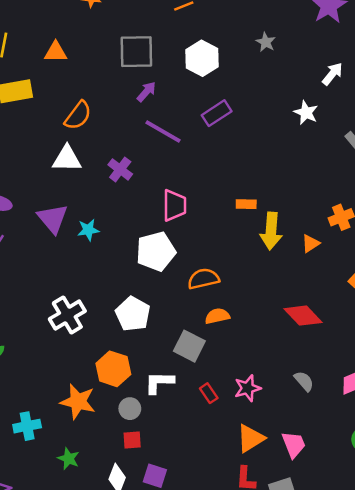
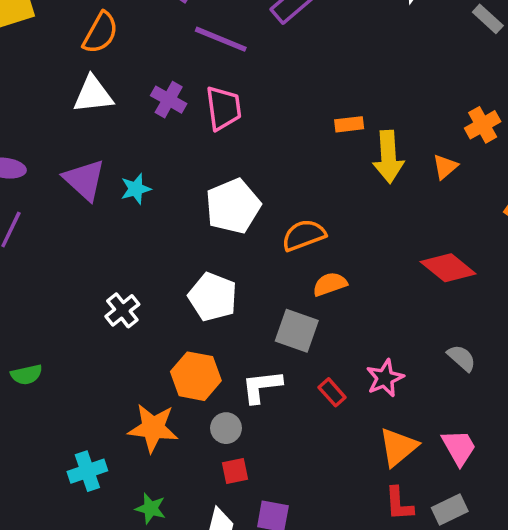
pink trapezoid: (174, 205) -> (223, 108), moved
white cross: (67, 315) -> (122, 310), size x0.7

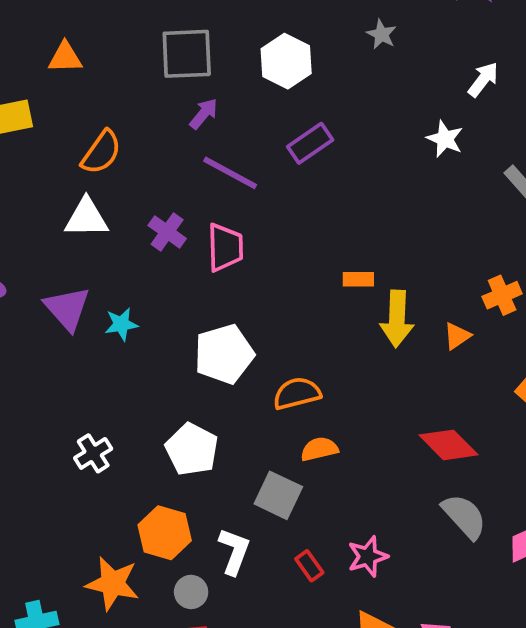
gray semicircle: (462, 358) -> (464, 516), moved, size x1.5
white L-shape: (262, 386) -> (234, 551), turned 111

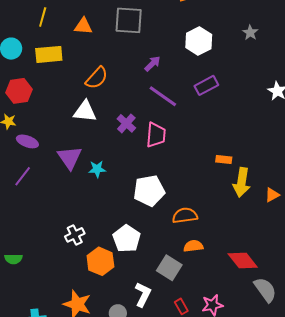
gray square: (187, 54) -> (129, 20), moved
red diamond: (448, 445) -> (243, 261), moved
orange hexagon: (165, 533) -> (100, 261), moved

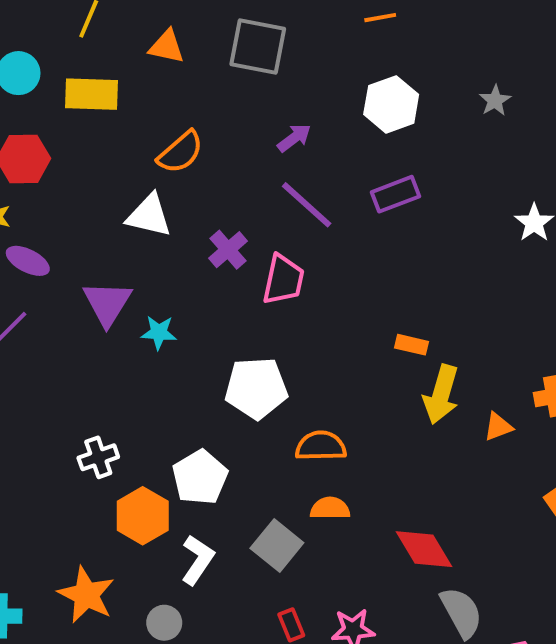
white L-shape: (143, 294) -> (198, 560), moved

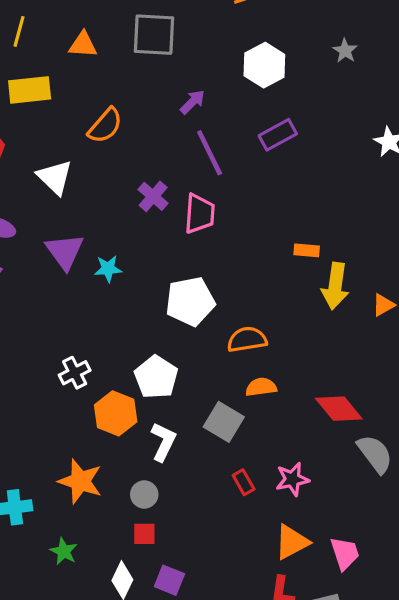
purple line: (307, 205) -> (210, 153), turned 30
white triangle: (149, 215) -> (55, 177), moved, turned 39

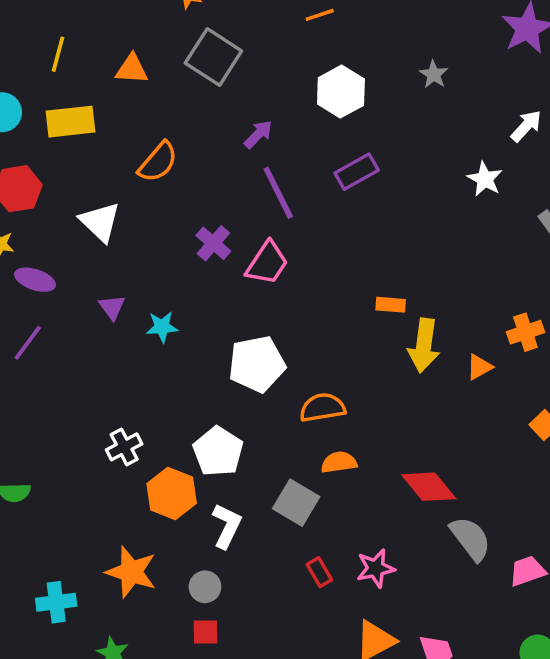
gray square: (154, 35) -> (213, 57), turned 30
pink trapezoid: (200, 214) -> (267, 263), turned 30
purple triangle: (65, 251) -> (112, 307), size x0.6

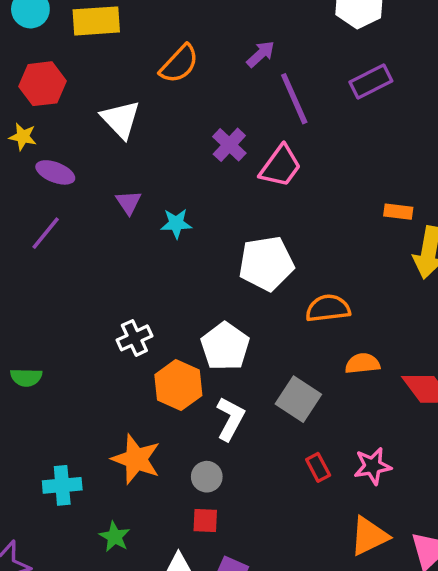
purple arrow: (258, 134) -> (261, 54), moved
orange semicircle: (339, 462) -> (363, 363), moved

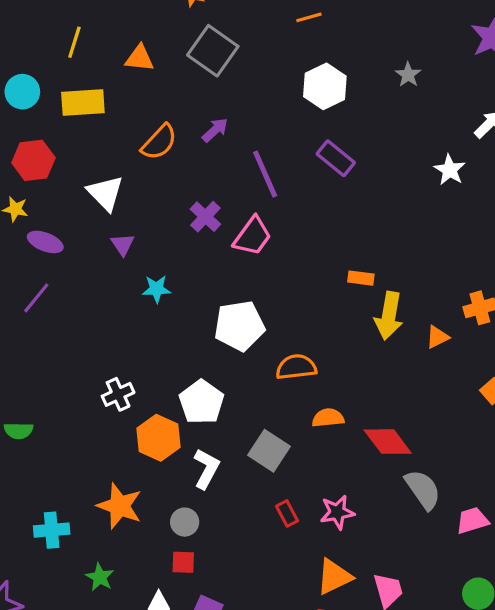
purple arrow: (261, 54) -> (215, 130), moved
purple rectangle: (371, 81) -> (336, 158), turned 66
purple triangle: (129, 202) -> (123, 244), moved

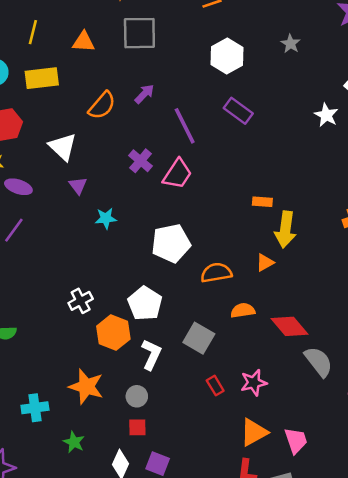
gray square: (213, 51) -> (139, 33), turned -33
orange triangle: (437, 337) -> (265, 263), moved

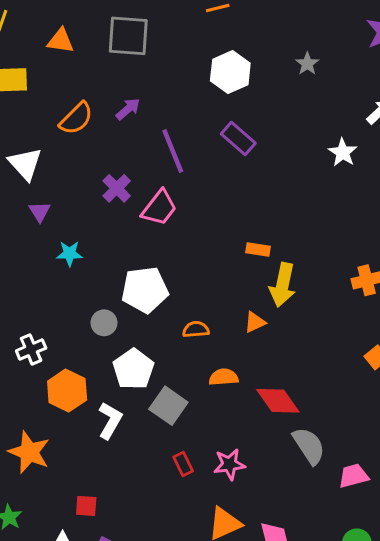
orange semicircle: (216, 273) -> (196, 329), size x0.7
white pentagon: (145, 303) -> (133, 369), moved
gray circle: (137, 396) -> (104, 323), moved

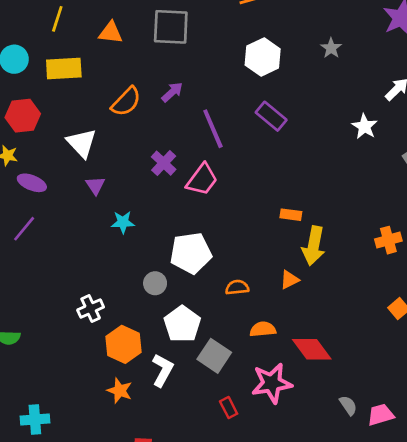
gray semicircle: (309, 446) -> (348, 405), moved, size x0.6
orange star: (29, 452) -> (120, 391), moved, size x0.7
pink star: (229, 464) -> (272, 383), moved, size x1.4

